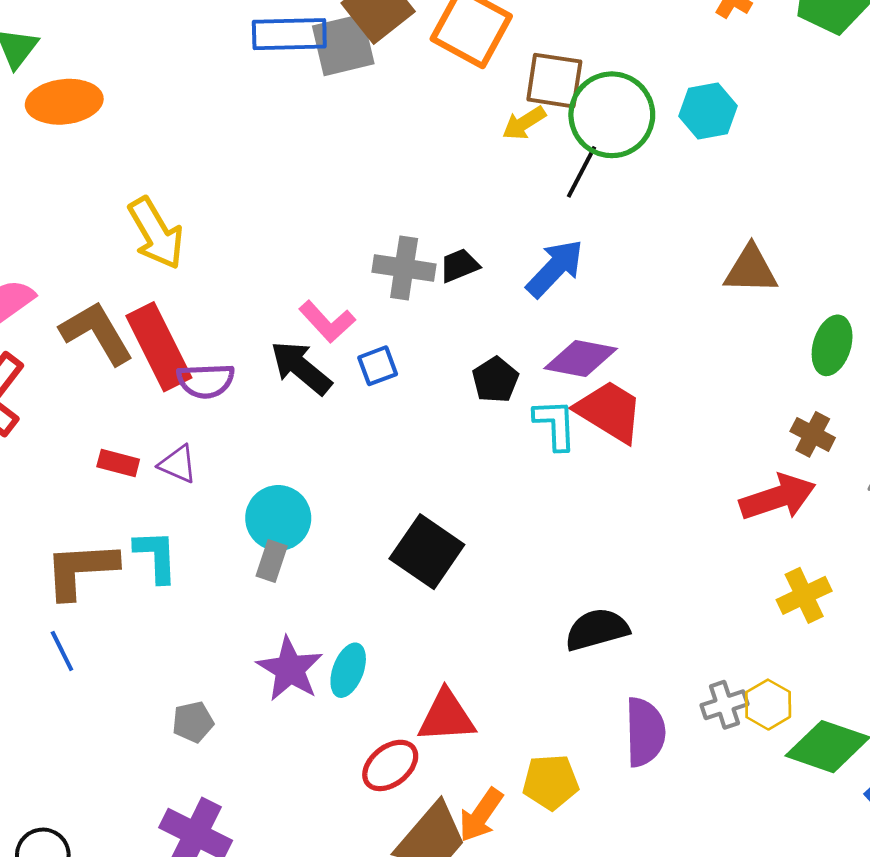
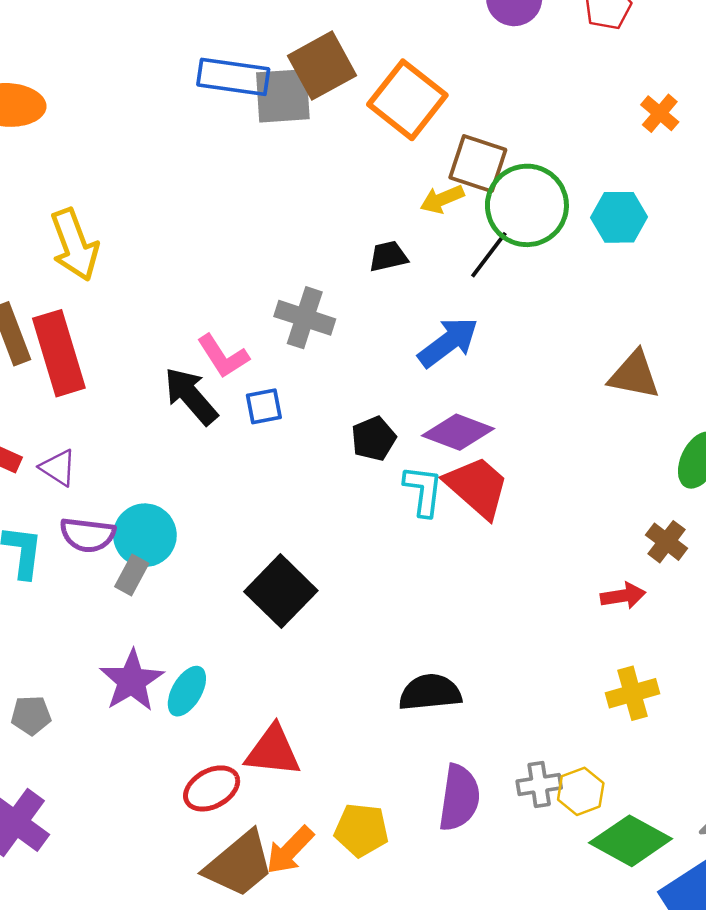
black trapezoid: (459, 265) -> (388, 256), moved
purple semicircle: (206, 381) -> (88, 535), moved
red arrow: (778, 497) -> (623, 596), size x0.6

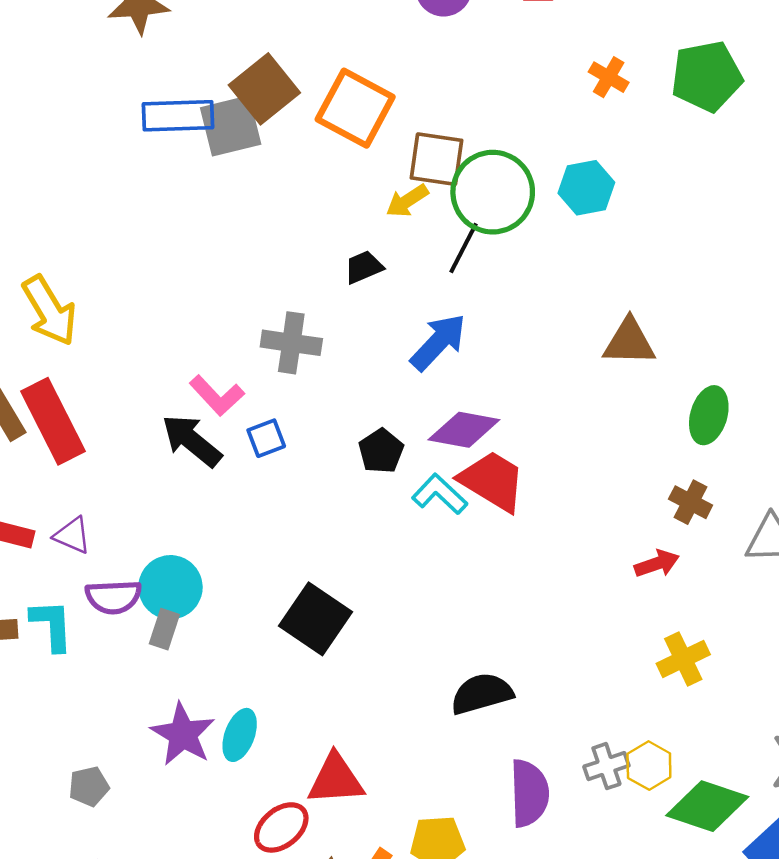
cyan L-shape: (423, 491) -> (440, 494), turned -44

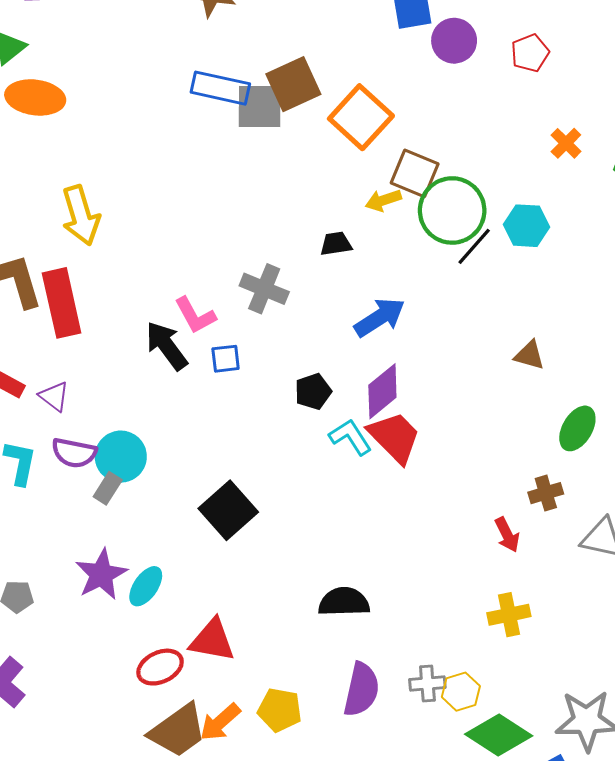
black line: (464, 248) -> (474, 246), moved
brown triangle: (629, 342) -> (529, 355), size x0.7
purple diamond: (464, 430) -> (382, 391), turned -64
brown cross: (691, 502) -> (546, 493), turned 32
red arrow: (657, 564) -> (507, 535), turned 68

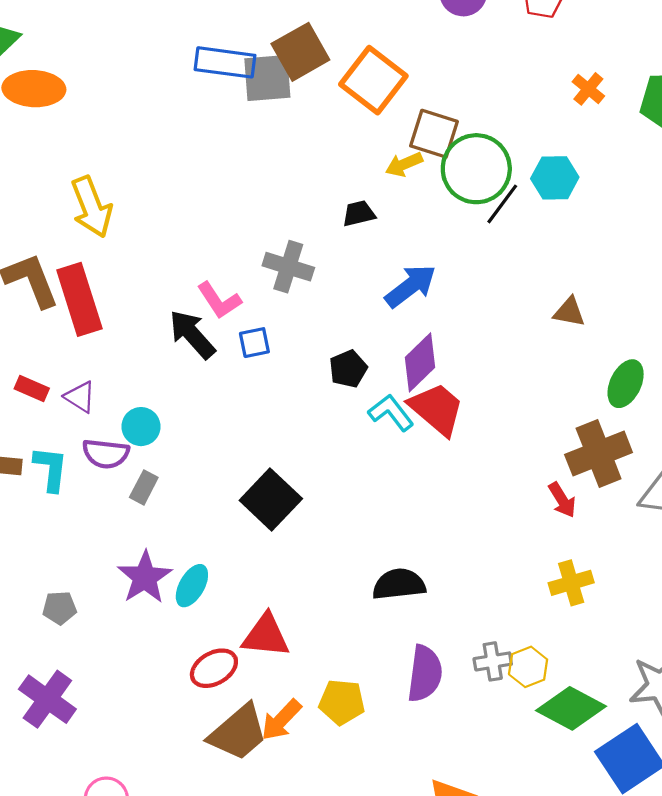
cyan circle: (121, 457) -> (141, 427), moved, size x0.7
brown cross: (546, 493) -> (599, 453), size x1.8

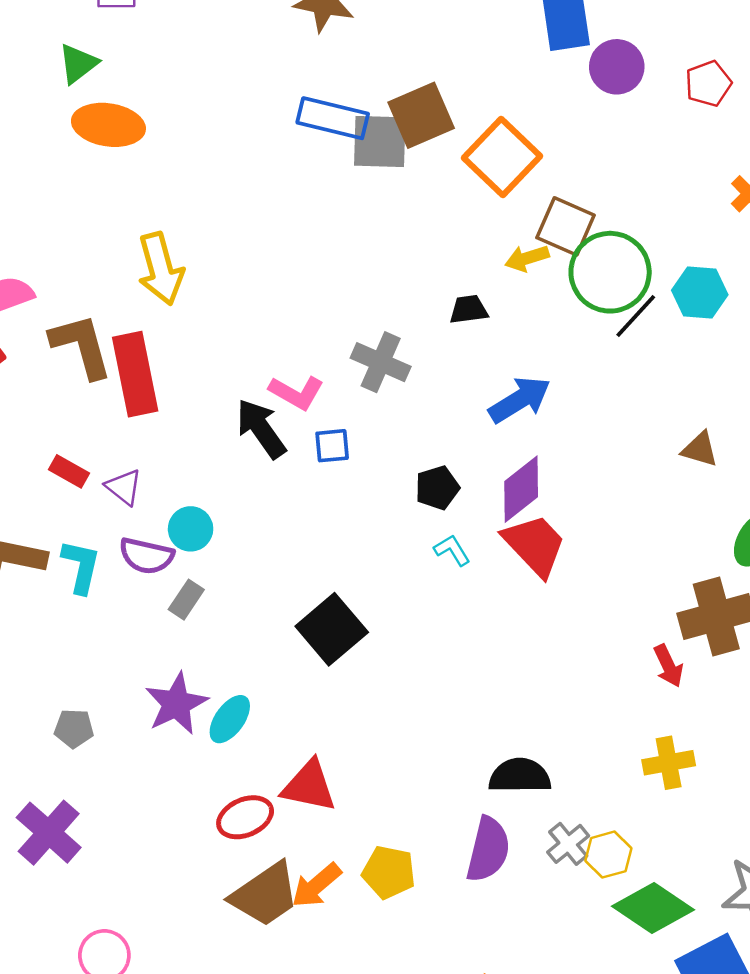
pink L-shape: (219, 300) -> (296, 393), turned -33
cyan L-shape: (391, 413) -> (452, 550), moved, size x0.7
black semicircle: (399, 584) -> (520, 776), moved
gray cross: (493, 661) -> (568, 844), turned -36

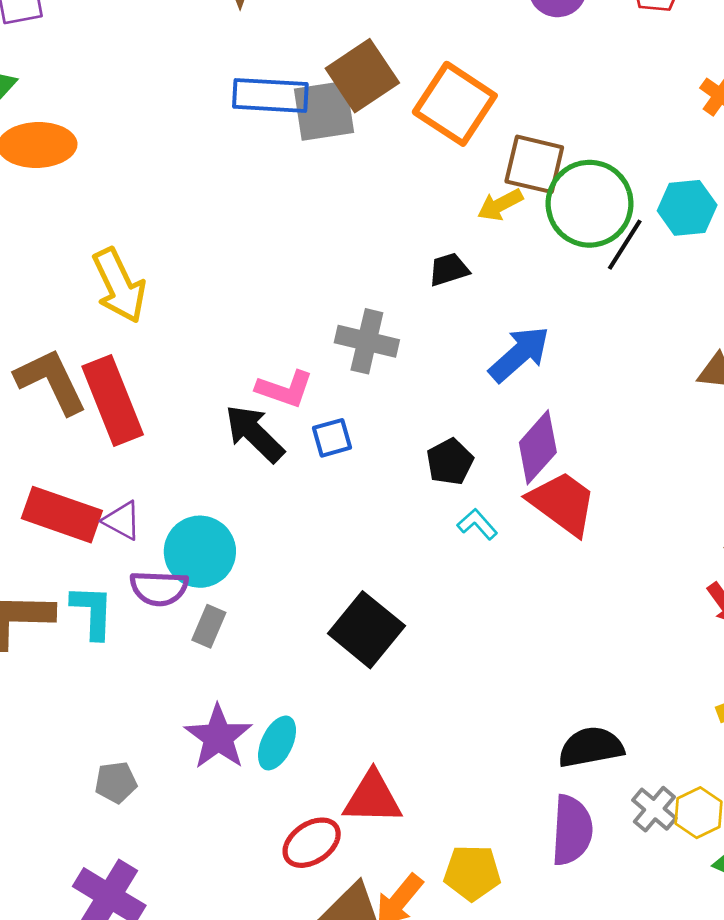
red rectangle: (69, 471) -> (62, 515), size x1.8
cyan circle: (191, 529) -> (200, 552), size x1.5

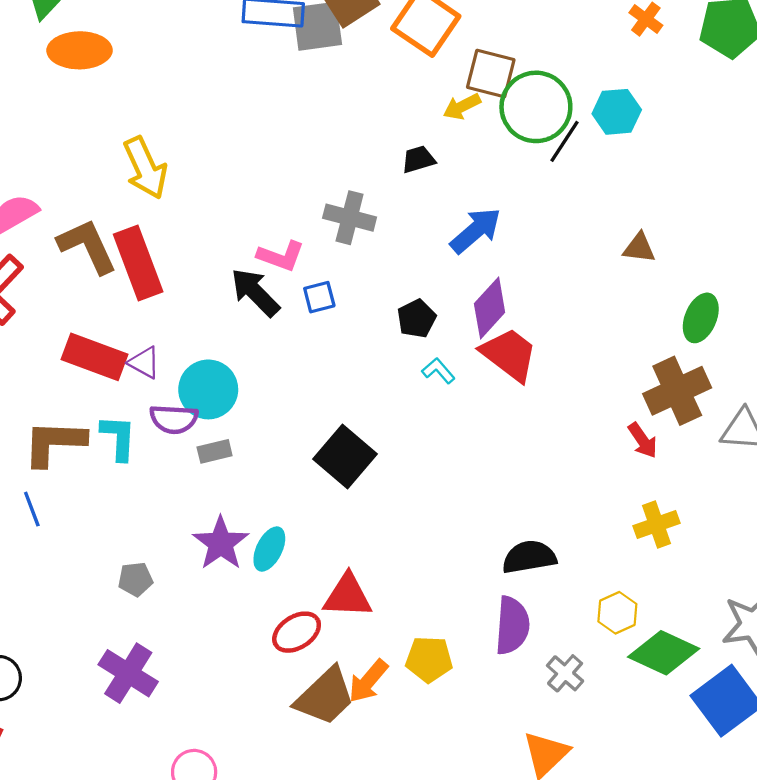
gray rectangle: (209, 626) -> (215, 451), turned 52
gray cross: (654, 809) -> (565, 673), moved

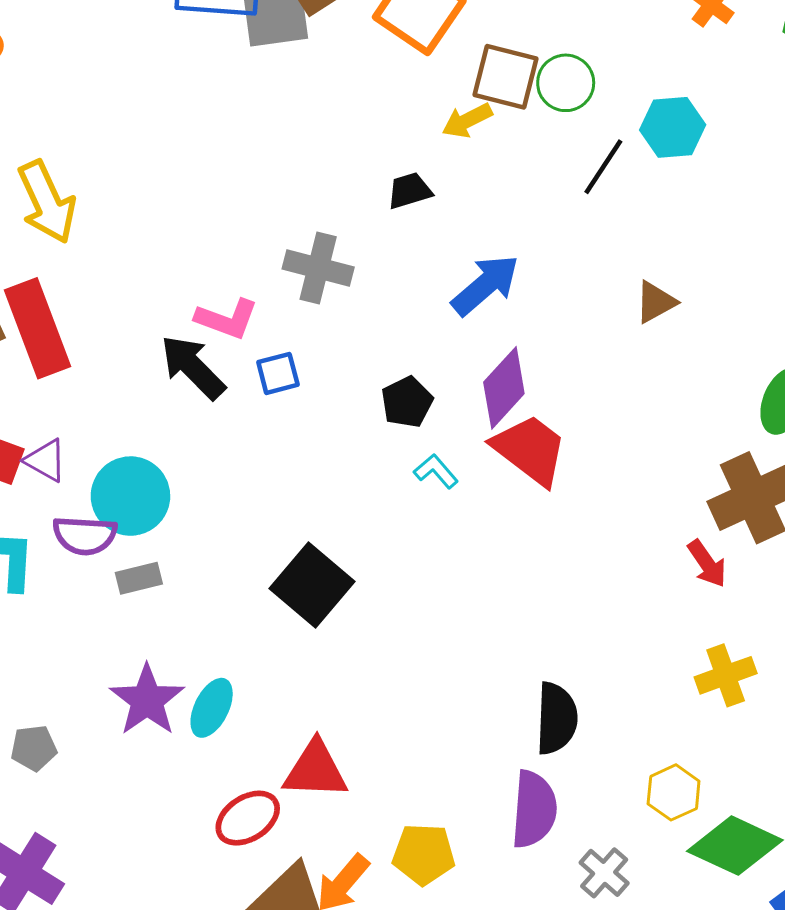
green circle: (536, 107) -> (566, 83), moved, size x0.6
brown triangle: (639, 248) -> (656, 302), moved, turned -36
black semicircle: (529, 557) -> (556, 718), turned 102

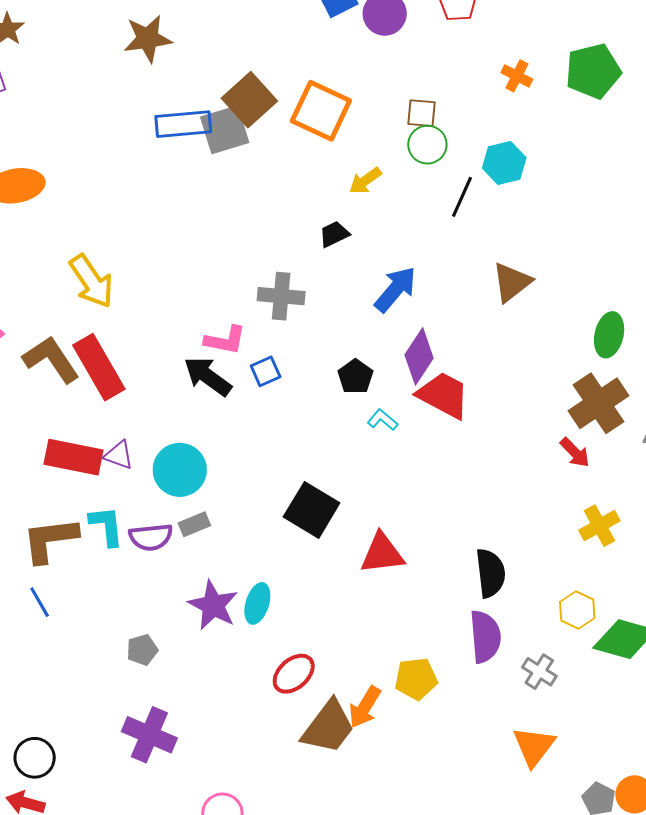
brown square: (506, 77) -> (421, 113), moved, size x0.7
brown triangle: (656, 302) -> (512, 282), size x1.4
purple semicircle: (85, 535) -> (151, 537), moved
red triangle: (315, 770) -> (382, 554), moved

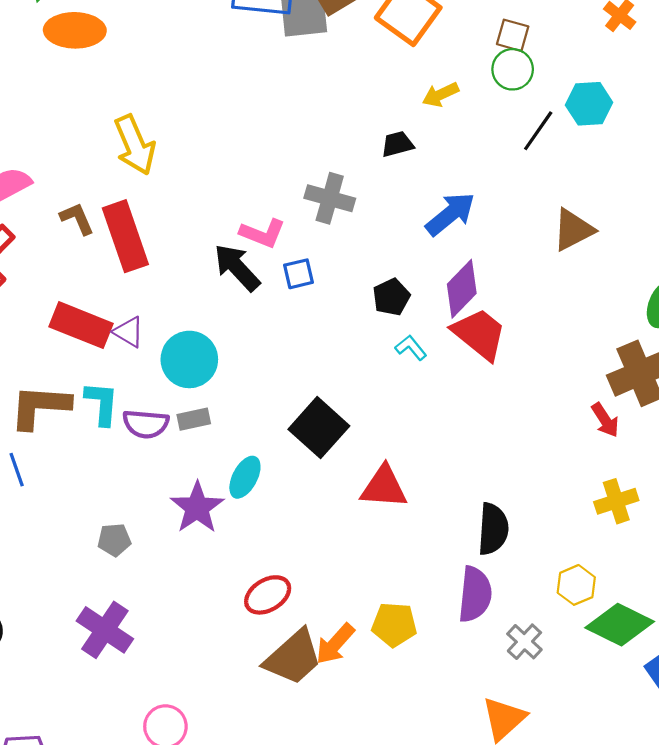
brown L-shape: (51, 359) -> (77, 219), size x0.6
cyan ellipse: (257, 603) -> (245, 477), moved

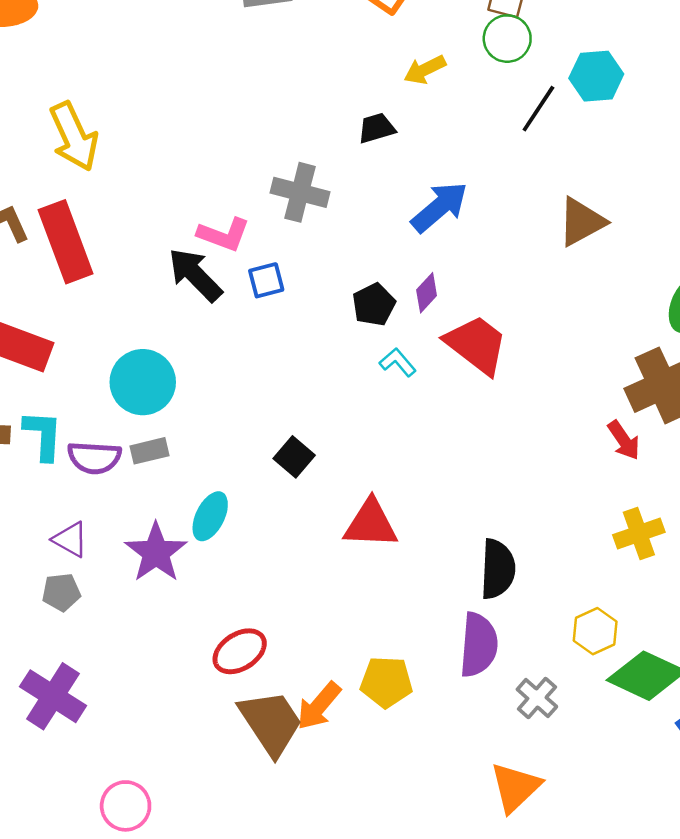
purple diamond: (462, 289) -> (427, 293), moved, size x0.6
purple triangle: (129, 332) -> (70, 540), moved
black square: (319, 428) -> (294, 457), size x0.6
brown trapezoid: (293, 657) -> (271, 723), turned -80

